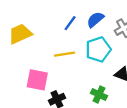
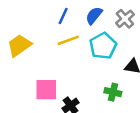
blue line: (70, 23) -> (63, 16), moved
yellow line: (64, 54) -> (68, 40), moved

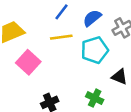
pink square: (46, 90) -> (28, 62), moved, turned 30

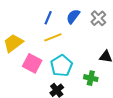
cyan pentagon: (95, 50) -> (62, 66), moved

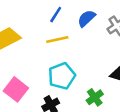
pink square: (32, 63) -> (16, 89), moved
green cross: (91, 78) -> (95, 97), turned 32

